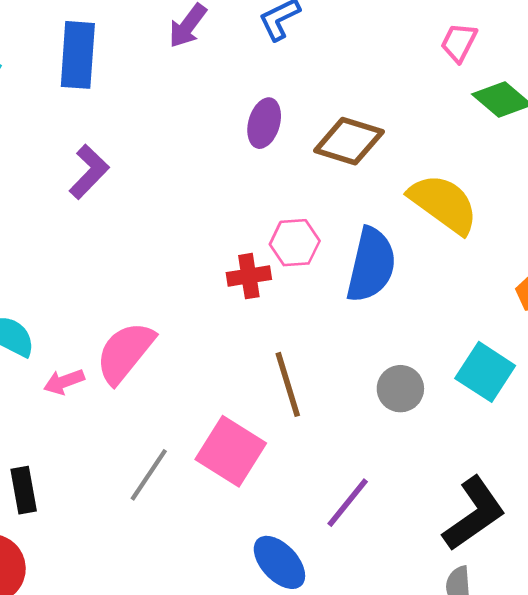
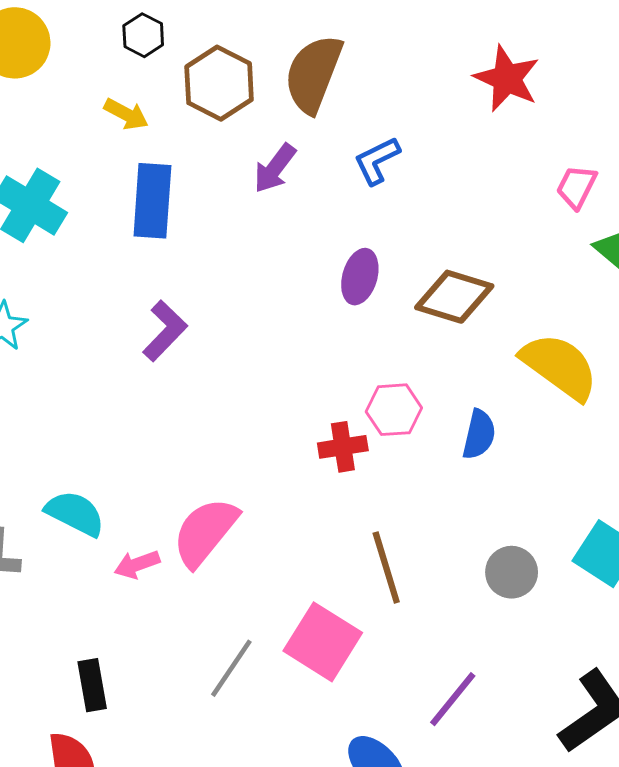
blue semicircle: (371, 265) -> (479, 434), size x0.6

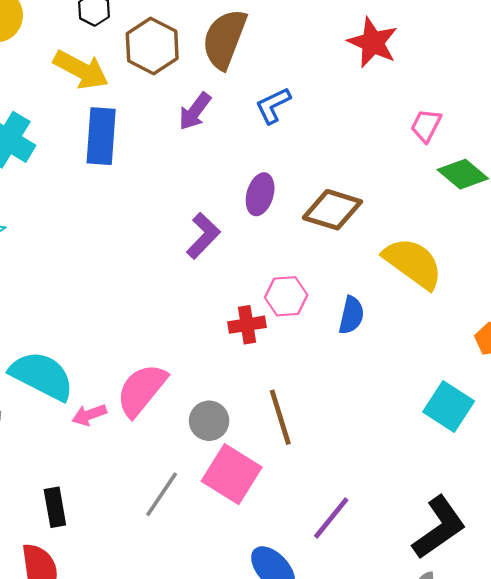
yellow arrow: (126, 114) -> (81, 70), size x1.6
purple L-shape: (165, 331) -> (203, 236), moved
cyan semicircle: (75, 513) -> (42, 376), size x1.4
gray circle: (512, 572) -> (209, 421), moved

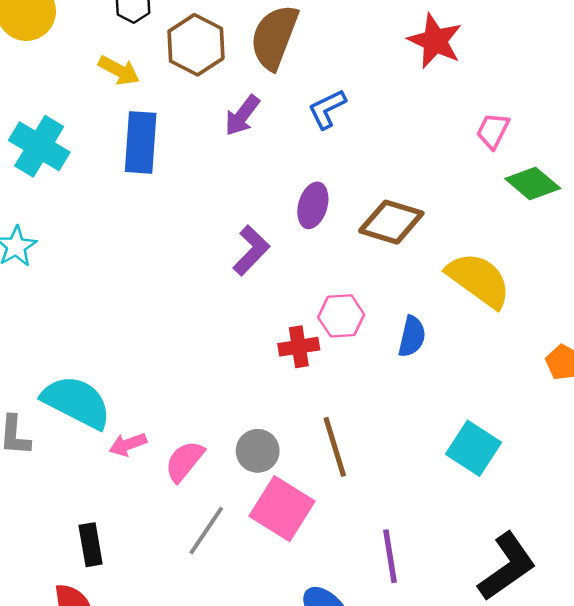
yellow arrow: (81, 70) -> (119, 70), size x0.7
pink semicircle: (141, 390) -> (184, 461), moved, size x0.7
cyan square: (449, 407) -> (474, 448), moved
purple line: (331, 518) -> (390, 556), turned -48

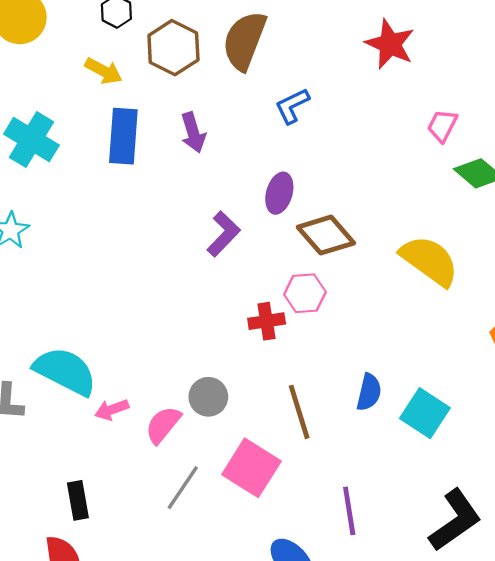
purple arrow: (242, 115) -> (193, 133), moved, turned -54
brown diamond: (391, 222) -> (326, 235), moved, turned 32
blue semicircle: (412, 336) -> (369, 392), moved
gray circle: (258, 451) -> (208, 397), moved

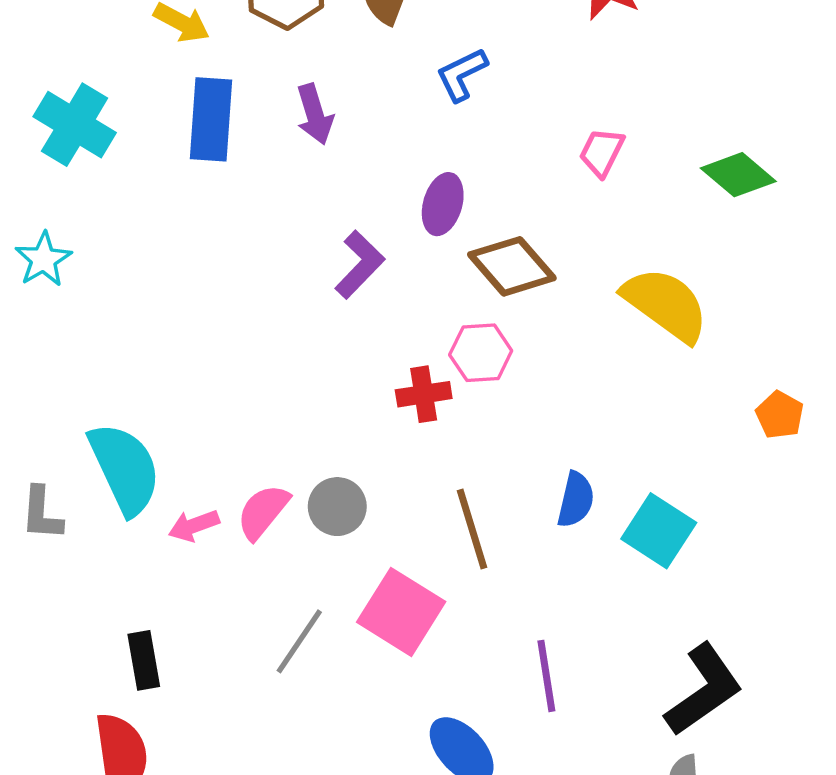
pink trapezoid: (442, 126) -> (602, 152), moved
cyan semicircle: (65, 371) -> (125, 469), turned 38
pink semicircle: (163, 425) -> (263, 512), moved

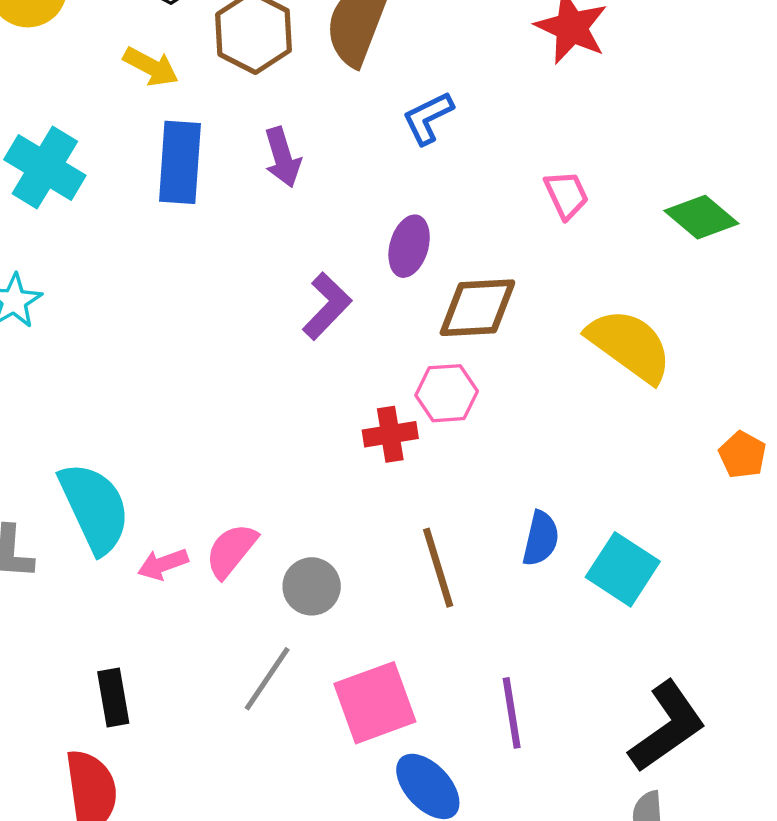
pink trapezoid: (602, 152) -> (566, 195), turned 128
brown diamond: (512, 266) -> (477, 308), turned -52
gray circle: (337, 507) -> (312, 586), moved
pink square: (401, 612) -> (375, 703), moved, turned 38

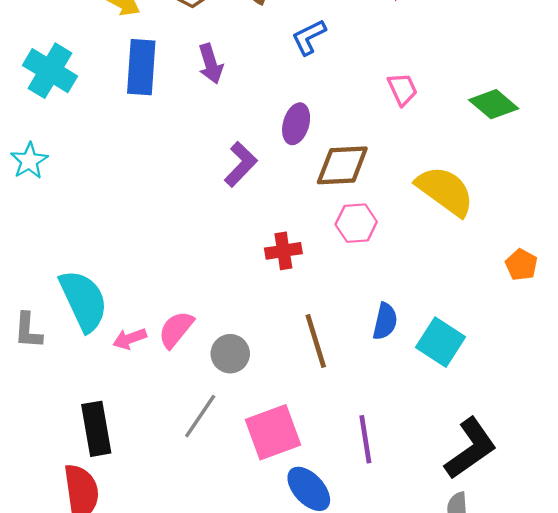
pink hexagon: (447, 393) -> (356, 223), moved
black rectangle: (113, 698) -> (96, 429), size x1.4

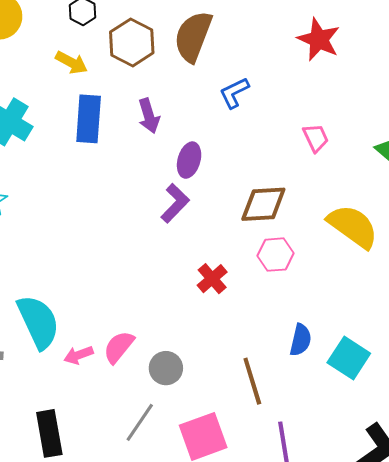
purple ellipse: (296, 124) -> (189, 160), moved
red cross: (283, 251) -> (212, 279), turned -32
brown line: (316, 341) -> (252, 381), moved

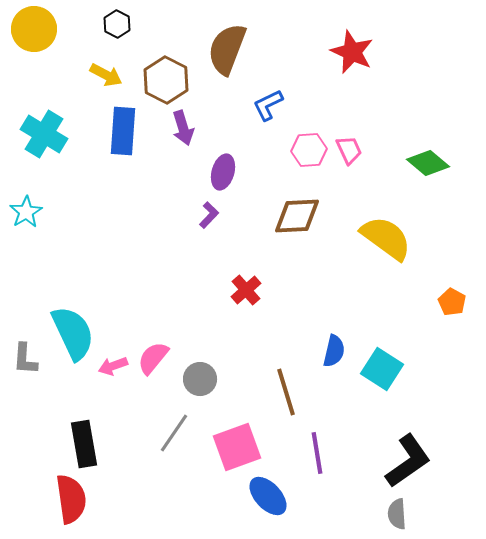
brown hexagon: (132, 42) -> (166, 80), moved
purple L-shape: (175, 203) -> (209, 215), size x0.7
pink hexagon: (275, 255) -> (309, 150), moved

